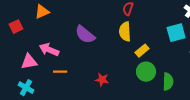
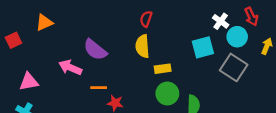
pink arrow: (49, 50) -> (70, 67), moved
yellow rectangle: (142, 51) -> (163, 69), turned 32
orange line: (60, 72) -> (99, 88), moved

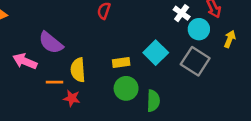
yellow semicircle: (142, 46) -> (78, 70), moved
cyan square: (203, 47) -> (156, 53), moved, turned -30

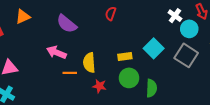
purple semicircle: (51, 43) -> (67, 24), moved
pink arrow: (25, 61) -> (56, 52), moved
red star: (72, 98) -> (99, 86), moved

